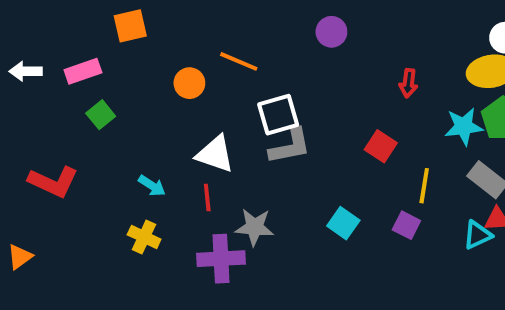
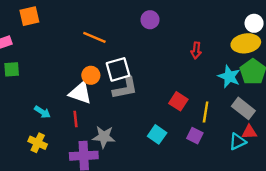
orange circle: (189, 83) -> (91, 75), moved
green square: (101, 115) -> (12, 69), turned 35
cyan star: (464, 126) -> (229, 76), turned 30
red square: (381, 146) -> (178, 101), moved

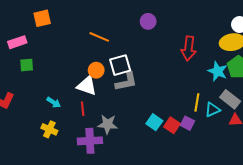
red arrow: (196, 50) -> (189, 48), size x1.6
red square: (178, 101) -> (172, 125), moved
cyan triangle: (237, 142) -> (212, 110), moved

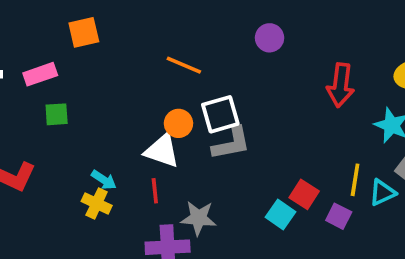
red square: (172, 125) -> (304, 194), moved
yellow cross: (49, 129) -> (97, 203), moved

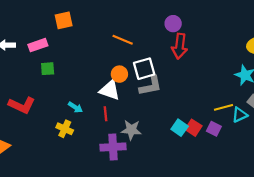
red arrow: (341, 85) -> (180, 46), moved
yellow line: (355, 180) -> (224, 107), turned 66
red square: (304, 194) -> (193, 128), moved
yellow cross: (97, 203) -> (65, 129), moved

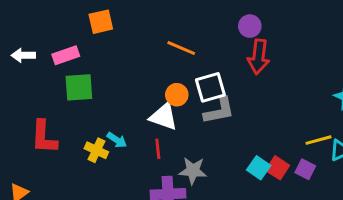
green square: (48, 69) -> (79, 87), size x1.5
red L-shape: (22, 105) -> (44, 137), turned 68
yellow cross: (65, 129) -> (96, 150), moved

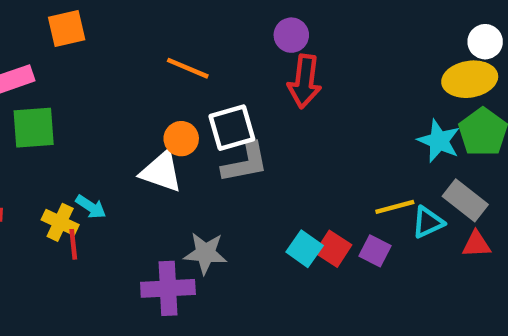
red line: (158, 149) -> (73, 244), moved

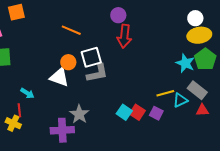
white circle: (485, 42) -> (195, 18), moved
yellow cross: (60, 222) -> (13, 123), moved
gray star: (205, 253) -> (79, 114), turned 30

